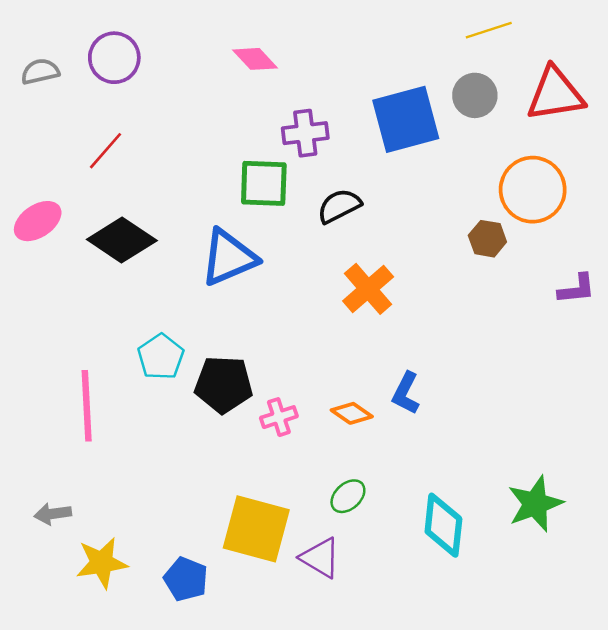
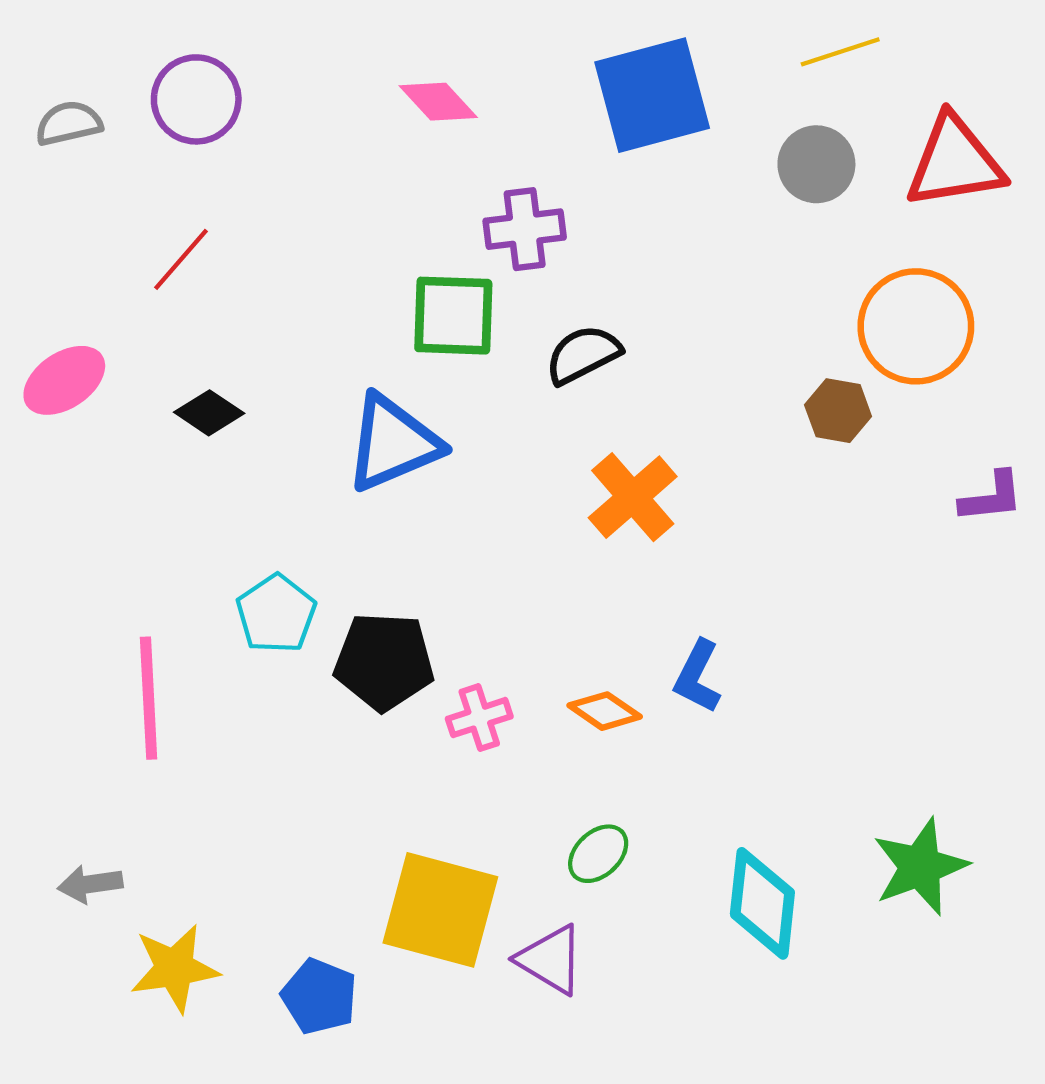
blue square: (406, 119) -> (652, 95), moved
black diamond: (122, 240) -> (209, 413), size x0.6

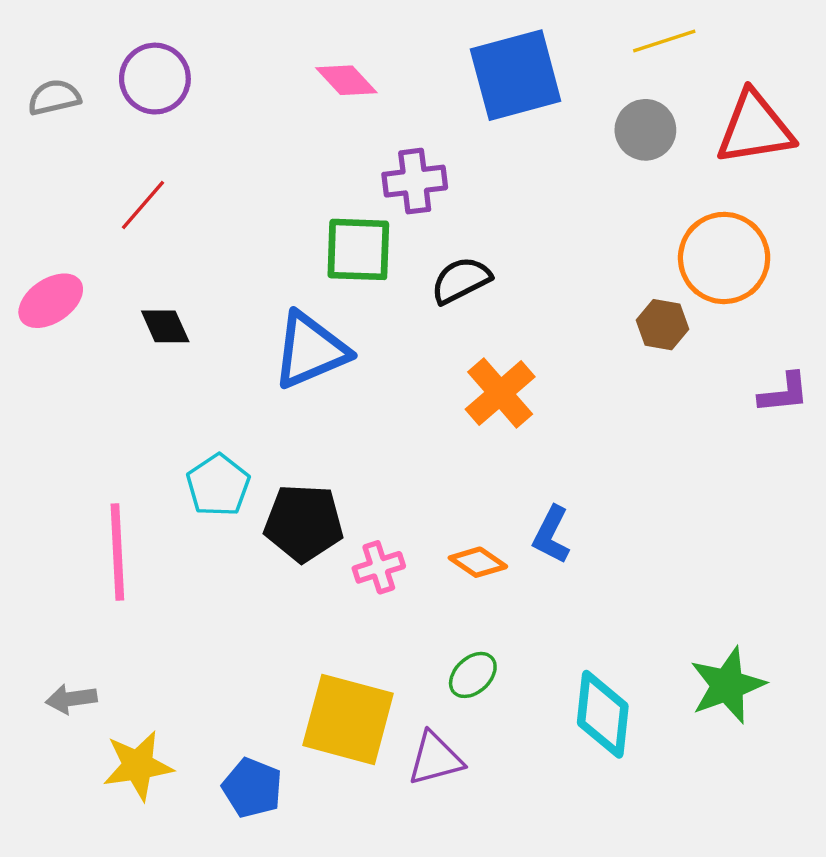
black diamond: (209, 413) -> (165, 326), turned 32
purple triangle: (551, 960) -> (435, 759), turned -46

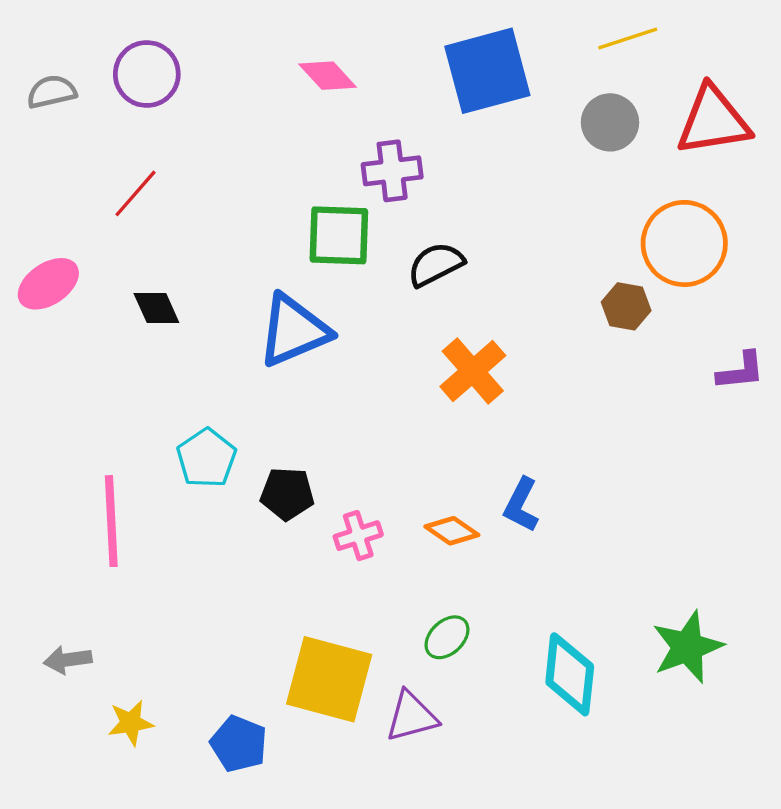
black pentagon: (304, 523) -> (287, 494), size x0.7
yellow star: (138, 766) -> (131, 723), size x0.7

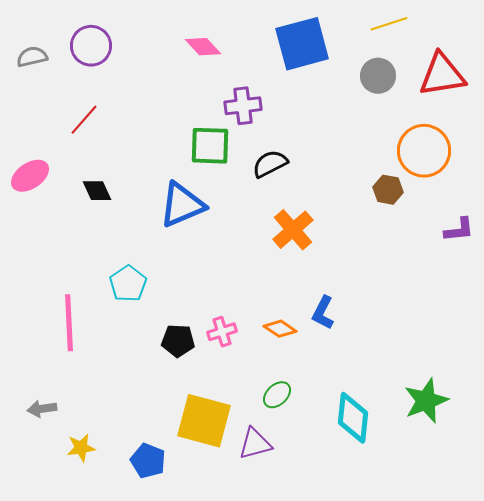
black pentagon: (287, 494) -> (178, 341), moved

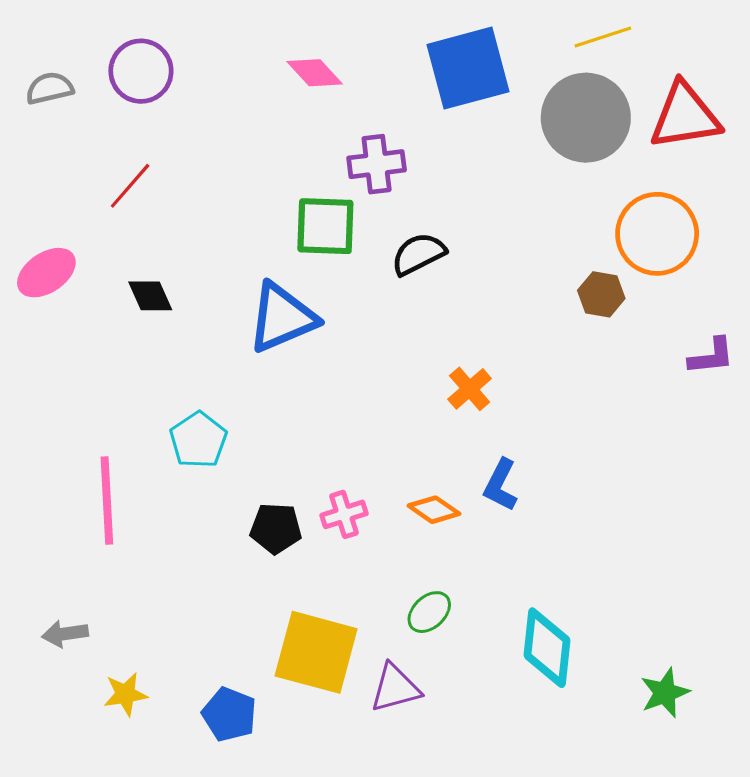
gray circle: (378, 76) -> (586, 118), size x1.6
orange cross: (293, 230) -> (470, 389), moved, size x0.7
green star: (426, 401) -> (665, 693), moved, size x0.7

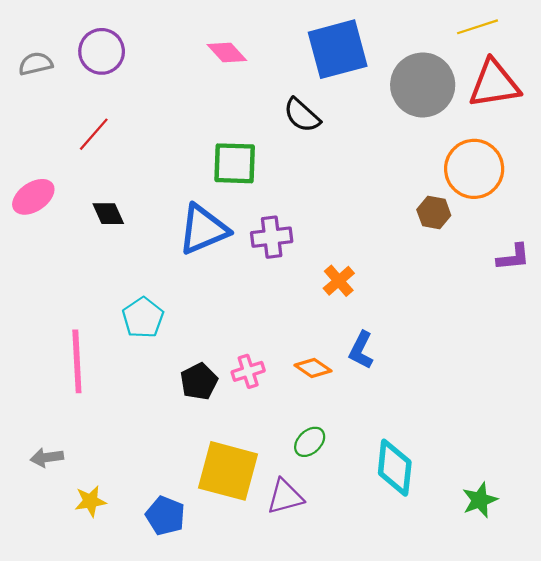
yellow line: (603, 37) -> (477, 27), moved
purple cross: (377, 164) -> (272, 237), moved
black semicircle: (418, 254) -> (302, 115), moved, turned -111
black pentagon: (276, 528) -> (199, 381), turned -30

